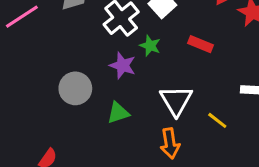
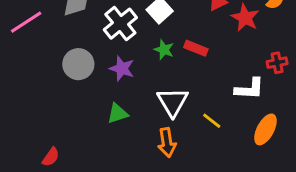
green star: (150, 46) -> (164, 50), moved
gray circle: (75, 88) -> (78, 64), moved

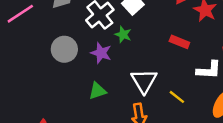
red rectangle: (196, 48) -> (179, 42), moved
green star: (164, 50) -> (123, 35), moved

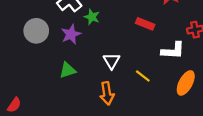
purple star: (101, 53) -> (71, 34), turned 30
white triangle: (144, 81) -> (112, 61), size x0.7

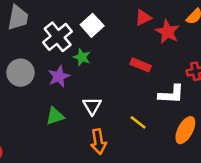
white triangle: (112, 61) -> (92, 106), moved

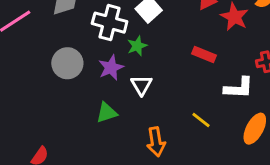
white cross: (58, 37) -> (110, 23), turned -36
green star: (82, 57) -> (137, 46), turned 30
white triangle: (92, 106) -> (141, 85), moved

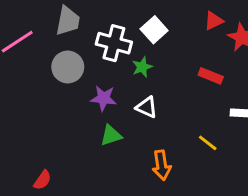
gray circle: (67, 63) -> (68, 67), moved
purple star: (111, 68) -> (103, 98), moved, turned 30
white triangle: (141, 85) -> (147, 107), turned -35

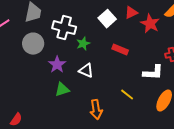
white square: (154, 30) -> (107, 19), moved
red rectangle: (211, 76) -> (120, 50), moved
purple star: (103, 98) -> (57, 65), turned 30

